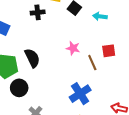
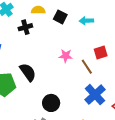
black circle: (19, 88) -> (51, 103), moved
blue cross: (80, 94) -> (95, 95), moved

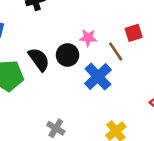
blue cross: (95, 95) -> (98, 77), moved
black circle: (51, 103) -> (67, 55), moved

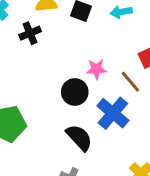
black semicircle: (39, 59) -> (79, 138), moved

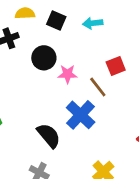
black circle: (75, 92) -> (44, 58), moved

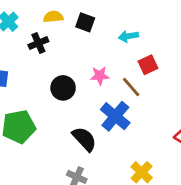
cyan arrow: (93, 23) -> (128, 36), moved
black circle: (44, 58) -> (63, 88), moved

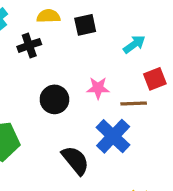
black square: (85, 22) -> (85, 25), turned -36
cyan arrow: (128, 36) -> (134, 44), turned 150
brown line: (131, 87) -> (134, 103), turned -55

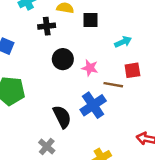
black circle: (54, 99) -> (63, 59), moved

